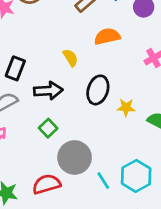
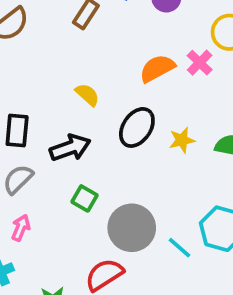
orange semicircle: (107, 36) -> (157, 68), moved
black ellipse: (98, 90) -> (137, 127), turned 32

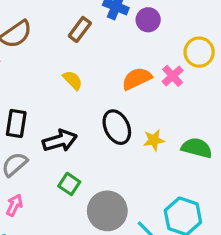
yellow semicircle: (87, 95) -> (73, 80), moved
black ellipse: (137, 127) -> (117, 127), turned -64

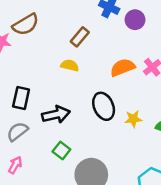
brown rectangle: (80, 29) -> (80, 37), moved
yellow semicircle: (73, 80) -> (70, 65), turned -36

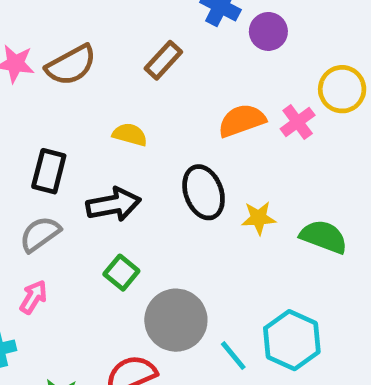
brown semicircle: (26, 25) -> (71, 65), moved
yellow semicircle: (70, 65) -> (130, 135), moved

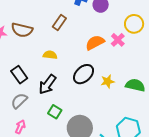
brown semicircle: (71, 65) -> (22, 30), turned 50
black rectangle: (49, 171) -> (19, 75), turned -42
black ellipse: (204, 192) -> (84, 74), turned 75
black arrow: (113, 204) -> (47, 84), turned 145

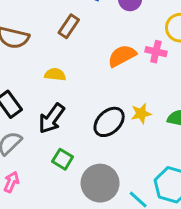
pink cross: (118, 40) -> (156, 52), turned -32
black ellipse: (84, 74) -> (109, 122), moved

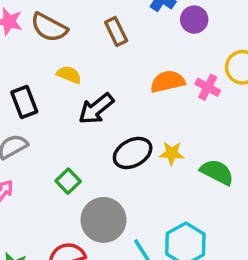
brown rectangle: (69, 26) -> (116, 32), turned -75
yellow semicircle: (55, 74) -> (69, 75), moved
black arrow: (52, 118) -> (96, 109), moved

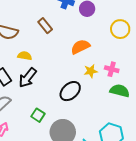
pink cross: (208, 87) -> (112, 69), moved
black arrow: (96, 109) -> (28, 78), moved
yellow star: (172, 153) -> (91, 71), moved

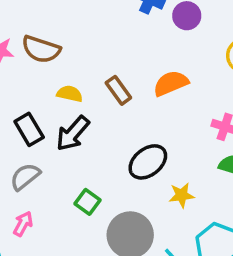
brown rectangle: (45, 26) -> (118, 90), moved
yellow star: (91, 71) -> (182, 195), moved

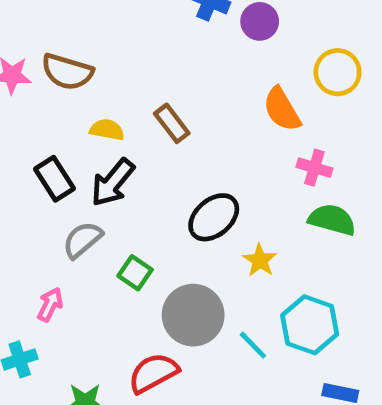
orange semicircle: (171, 83) -> (282, 109), moved, turned -96
gray semicircle: (25, 177) -> (82, 240), moved
yellow star: (182, 195) -> (260, 260), turned -30

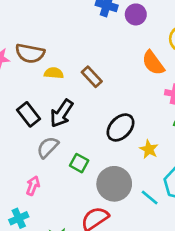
yellow semicircle: (107, 130) -> (54, 73), moved

